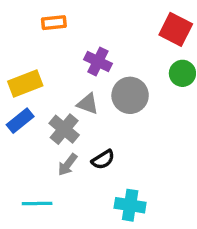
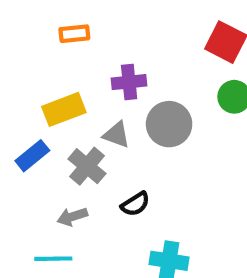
purple cross: (98, 62) -> (129, 82), turned -32
yellow rectangle: (25, 83) -> (64, 109), moved
gray arrow: (67, 165) -> (72, 217), moved, turned 35

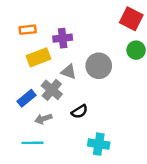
orange rectangle: (74, 34) -> (28, 30), moved
purple cross: (129, 82) -> (63, 38), moved
blue rectangle: (32, 156) -> (26, 98), moved

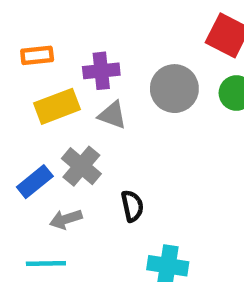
gray circle: (99, 66) -> (174, 89), moved
gray triangle: (69, 72) -> (112, 115), moved
black semicircle: (79, 112) -> (132, 206), turned -70

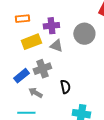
gray cross: (81, 166) -> (42, 69), turned 30
gray arrow: (66, 219) -> (35, 93), turned 48

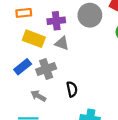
gray circle: (84, 34) -> (90, 15), moved
yellow rectangle: (31, 42) -> (34, 39), turned 42
blue rectangle: (21, 76) -> (23, 67), moved

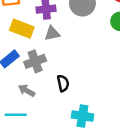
gray triangle: (62, 43) -> (52, 33), turned -32

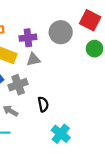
cyan cross: (82, 116) -> (61, 134), turned 30

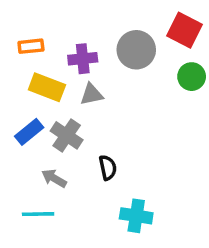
gray cross: (18, 85) -> (67, 135), turned -36
cyan cross: (61, 134) -> (136, 216), turned -30

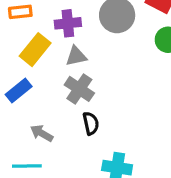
yellow rectangle: (47, 87) -> (35, 50), turned -72
gray cross: (67, 135) -> (79, 89), moved

